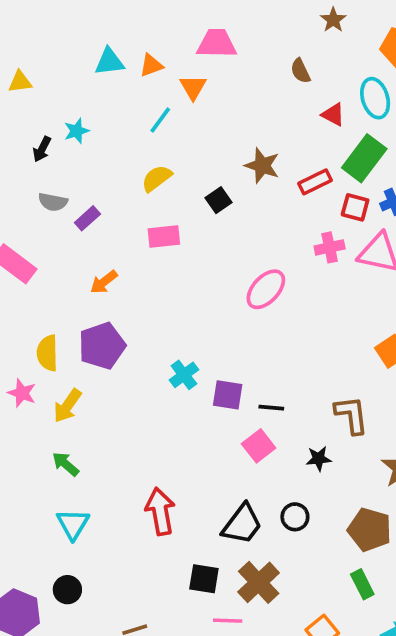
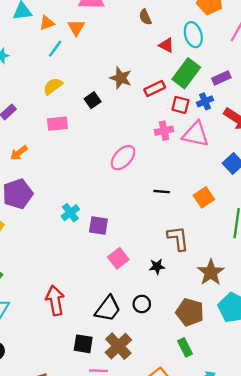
orange triangle: (151, 65) -> (47, 23), moved
black line: (271, 408) -> (162, 192), moved

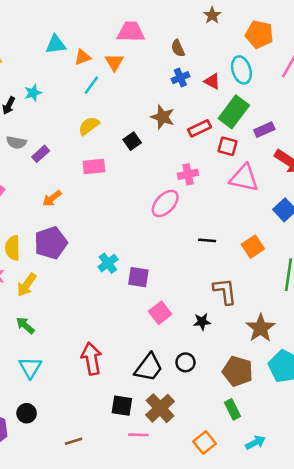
brown semicircle: (145, 17) -> (178, 48), moved
purple rectangle: (221, 78) -> (264, 130), moved
blue cross: (205, 101) -> (180, 78), moved
pink cross: (164, 131) -> (188, 174), moved

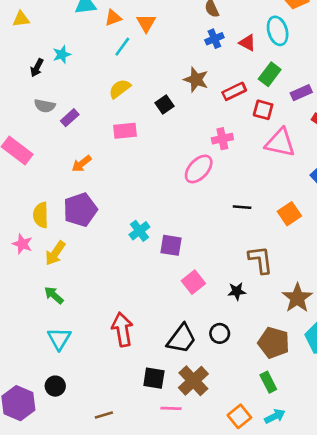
green rectangle: (234, 112) -> (270, 74), size x0.7
cyan arrow: (255, 442) -> (275, 416), moved

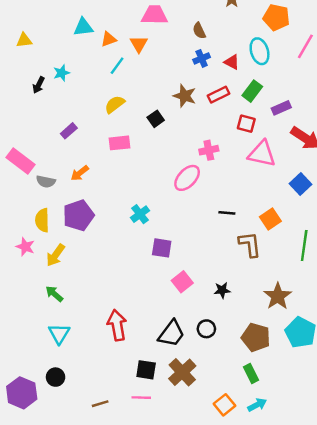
red rectangle: (234, 91) -> (218, 95), moved
gray semicircle: (45, 106) -> (46, 182), moved
cyan cross: (139, 231) -> (140, 214), moved
brown L-shape: (260, 260) -> (250, 244), moved
pink line: (171, 408) -> (141, 398), moved

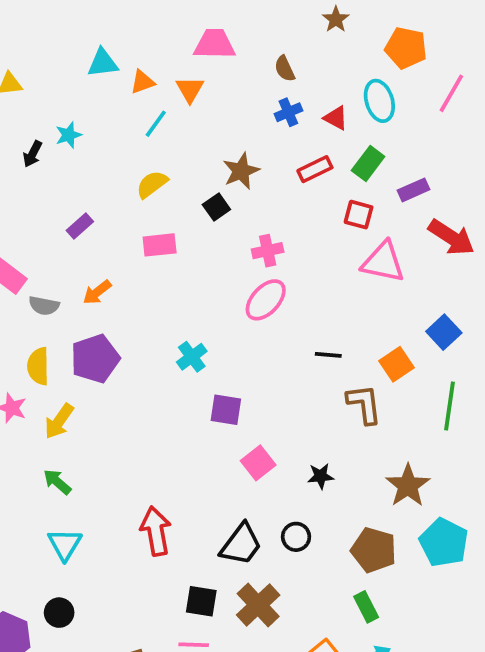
brown star: (185, 96) -> (241, 171), moved, turned 30
pink cross: (209, 150) -> (268, 251), moved
blue square: (301, 184) -> (444, 332), moved

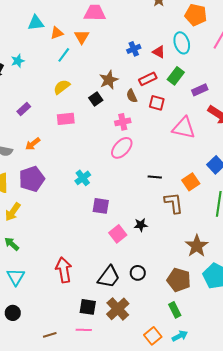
brown semicircle: (285, 69) -> (132, 96), moved
red square: (359, 215) -> (157, 103), moved
black star: (321, 476) -> (141, 225), moved

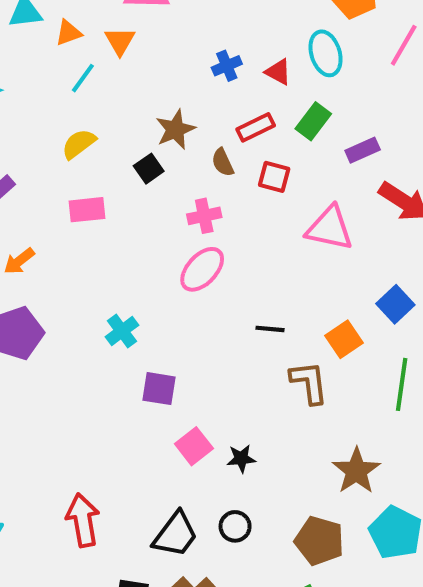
black star: (141, 225) -> (241, 459), moved

